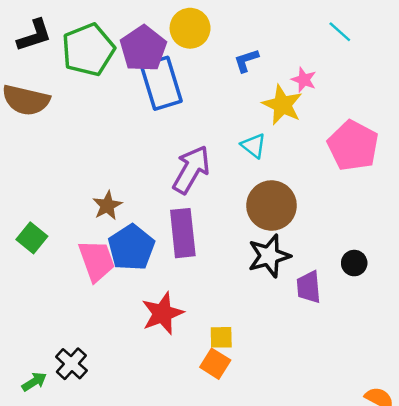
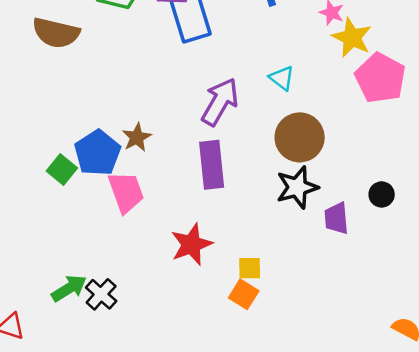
yellow star: (282, 105) -> (352, 38), moved
blue pentagon: (131, 247) -> (98, 153), moved
green arrow: (34, 382) -> (69, 288), moved, size x1.4

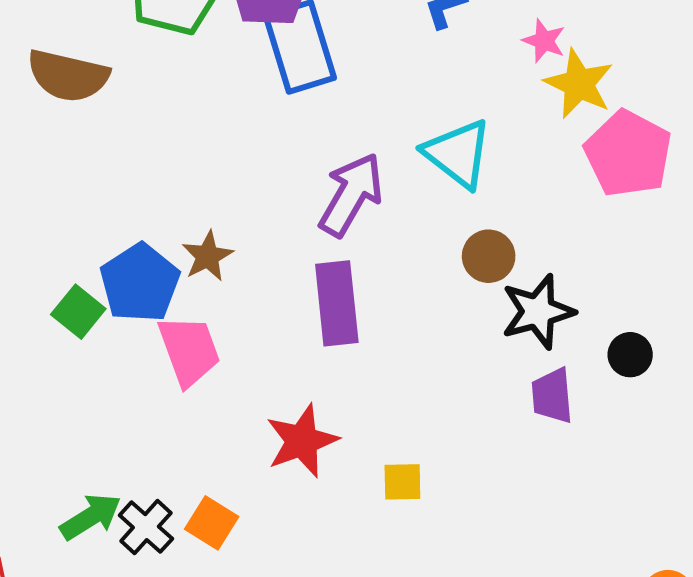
cyan triangle: (282, 78) -> (458, 154), size x1.6
brown circle: (300, 137) -> (489, 256), size x0.6
black star: (297, 187) -> (538, 312), moved
orange square: (244, 294) -> (212, 523), moved

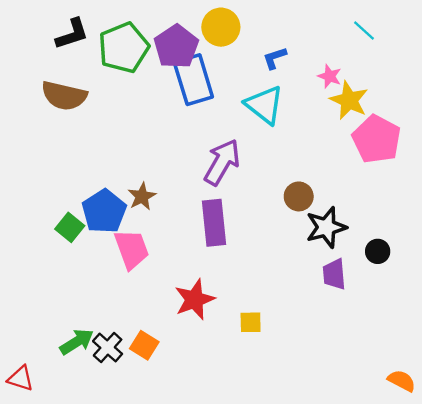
cyan triangle: (458, 154) -> (264, 105), moved

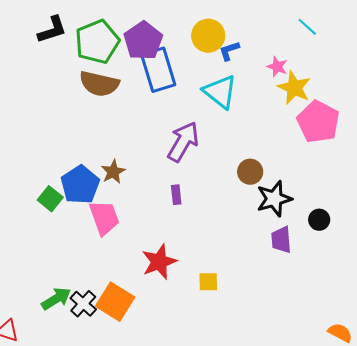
yellow circle: (221, 27) -> (208, 36), moved
brown semicircle: (64, 96) -> (99, 84), moved
purple rectangle: (214, 223) -> (176, 195), size x0.5
orange square: (144, 345) -> (115, 302), size x1.5

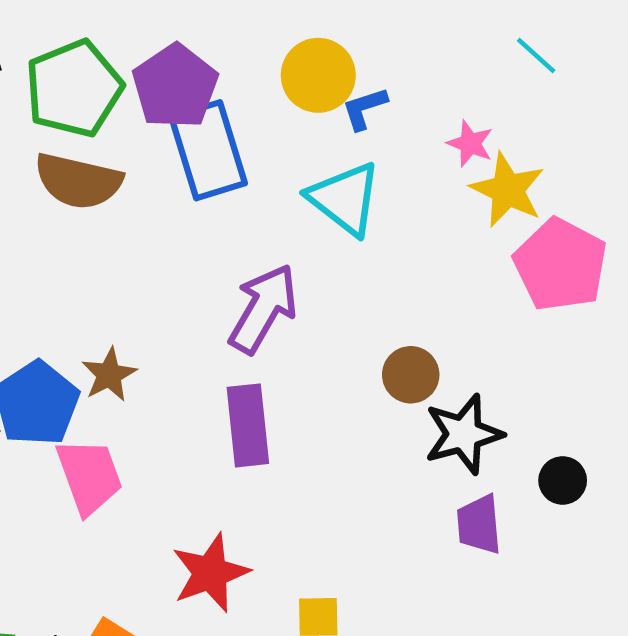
purple rectangle: (176, 195) -> (248, 425), size x1.8

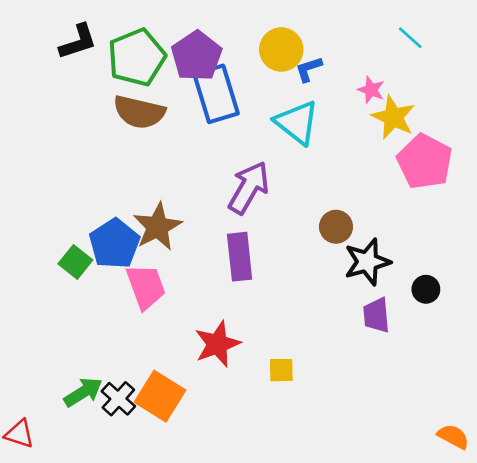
brown star: (109, 375) -> (157, 227), size x1.5

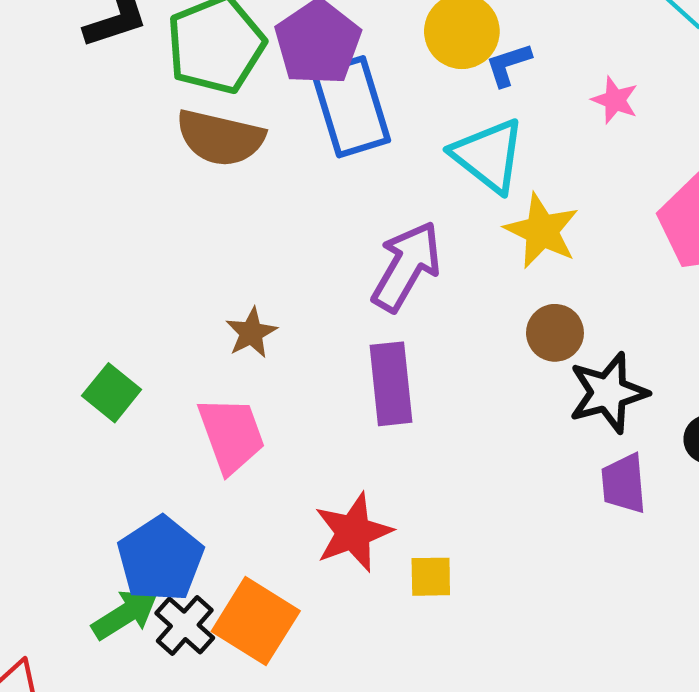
yellow star: (393, 117) -> (542, 231), moved
brown star: (157, 227) -> (251, 333), size x0.6
blue pentagon: (114, 244) -> (160, 559), moved
yellow square: (281, 370) -> (431, 577), moved

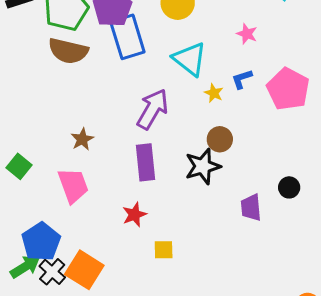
blue L-shape: (508, 65) -> (242, 79), moved
yellow star: (542, 231) -> (214, 93), size x0.6
black star: (608, 393) -> (203, 166), moved
red star: (353, 532) -> (134, 215), moved, size x0.7

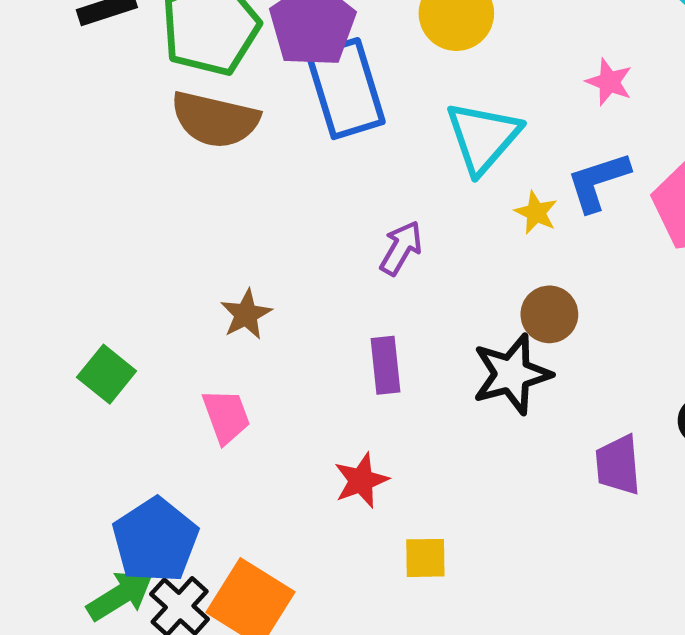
cyan triangle: (190, 59) -> (483, 137), turned 33
blue L-shape: (242, 79) -> (598, 182), size x1.4
purple arrow: (153, 109) -> (401, 248), size x0.6
purple rectangle: (146, 162) -> (386, 365), size x0.7
pink trapezoid: (73, 185) -> (226, 416), size x0.7

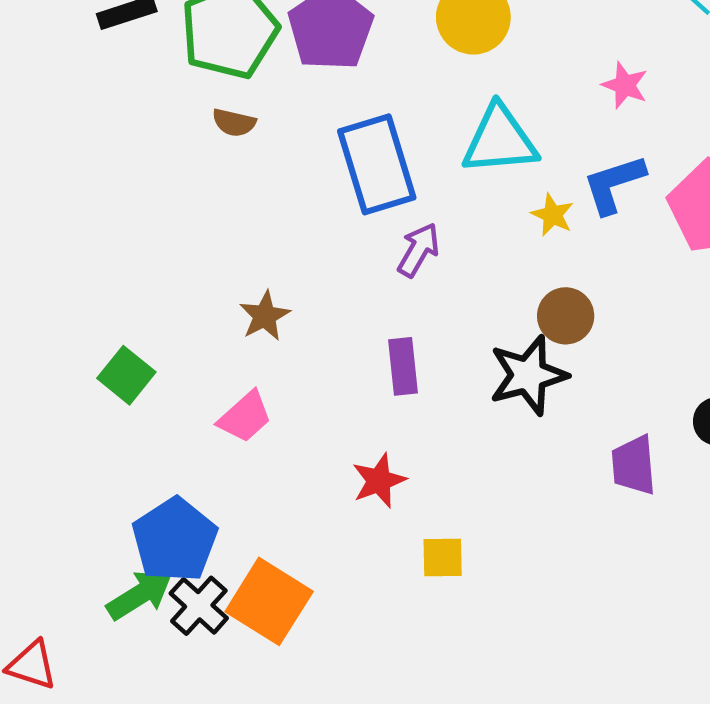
blue rectangle: (346, 89) -> (377, 164), moved
brown semicircle: (215, 120) -> (234, 123), size x0.5
cyan triangle: (483, 137) -> (500, 140), turned 44
pink trapezoid: (226, 416) -> (245, 417), turned 68

